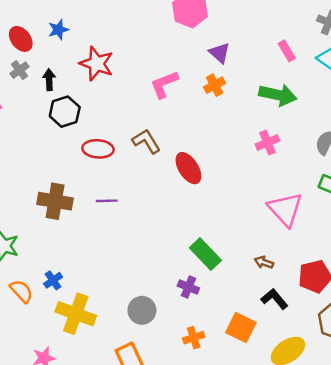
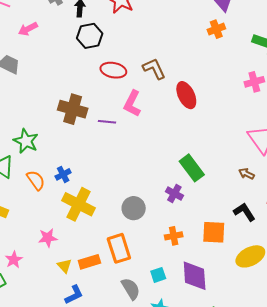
pink L-shape: (164, 84) -> (132, 104), moved, turned -48
purple line: (107, 201) -> (107, 122), moved
brown arrow: (264, 262) -> (247, 174), moved
orange square: (241, 328) -> (214, 232), turned -30

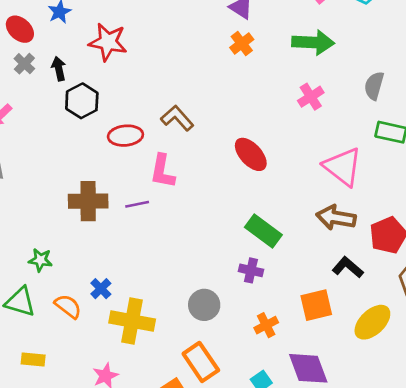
red ellipse: (186, 95) -> (251, 154), moved
green star: (26, 141) -> (40, 260), size x0.7
brown arrow: (247, 174) -> (336, 218), size x1.8

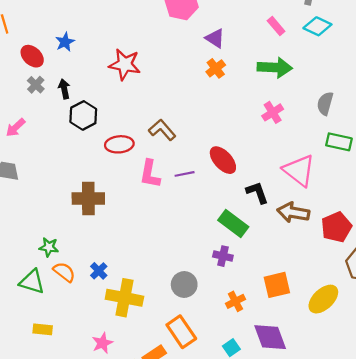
red star: (108, 42) -> (125, 64), moved
purple line: (137, 204) -> (185, 174), moved
black L-shape: (348, 267) -> (257, 193), moved, turned 30
orange semicircle: (68, 306) -> (64, 272), moved

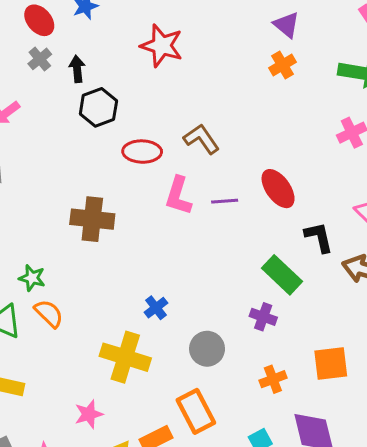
blue cross: (99, 271) -> (156, 308), moved

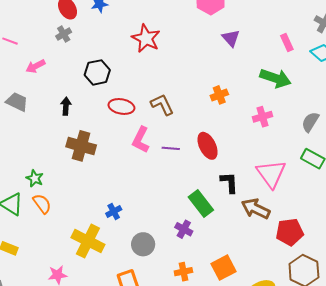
orange cross: (282, 65) -> (219, 95), moved
black arrow: (77, 69) -> (66, 106), moved
orange square: (331, 364) -> (224, 268), turned -30

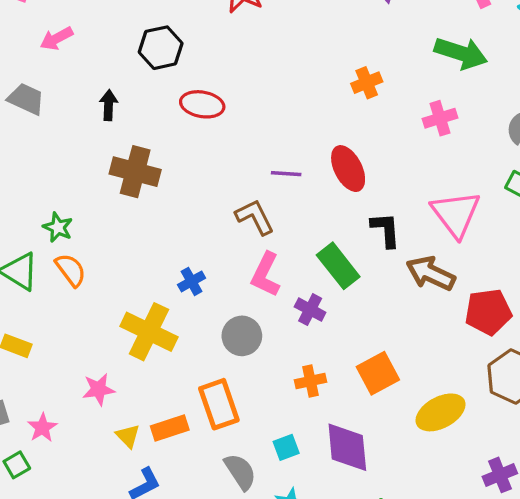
brown L-shape: (162, 105) -> (255, 217), moved
pink L-shape: (141, 140) -> (266, 275), moved

